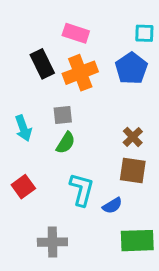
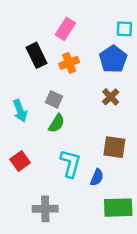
pink rectangle: (76, 33) -> (65, 29), turned -75
orange cross: (80, 73) -> (69, 63), size x0.7
gray square: (63, 115) -> (54, 99), turned 30
brown cross: (133, 137) -> (111, 97), moved
blue semicircle: (112, 206) -> (97, 177), turned -36

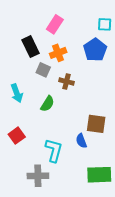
brown cross: (111, 97) -> (67, 82), moved, turned -32
gray square: (54, 99) -> (43, 70), moved
cyan L-shape: (70, 164) -> (54, 150), moved
blue semicircle: (97, 177) -> (81, 141), moved, turned 136

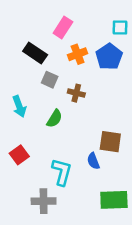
black rectangle: (30, 47) -> (35, 53), turned -30
orange cross: (58, 53) -> (78, 54), moved

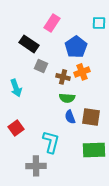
orange cross: (78, 54) -> (82, 72), moved
blue pentagon: (109, 57) -> (76, 47), moved
green semicircle: (54, 119) -> (67, 98), moved, turned 63
blue semicircle: (93, 161) -> (70, 117), moved
green rectangle: (114, 200) -> (94, 150), moved

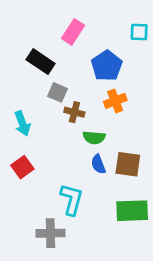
brown cross: (63, 77) -> (74, 112), moved
red square: (16, 128) -> (22, 167), moved

